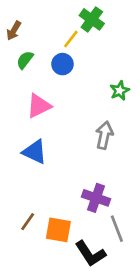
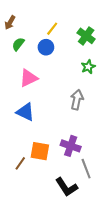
green cross: (92, 19) -> (86, 36), moved
orange square: (58, 230) -> (40, 151), moved

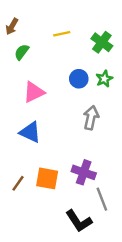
yellow line: (52, 29) -> (62, 34), turned 40
blue circle: (46, 47) -> (79, 79), moved
brown line: (20, 163) -> (18, 183), moved

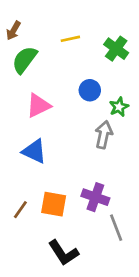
green semicircle: (22, 52) -> (25, 60), size x1.5
green star: (104, 79) -> (119, 107), moved
black L-shape: (79, 221) -> (63, 253), moved

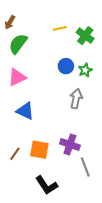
yellow line: (70, 39) -> (60, 28), moved
pink triangle: (38, 106) -> (17, 77), moved
green star: (119, 107) -> (85, 70), moved

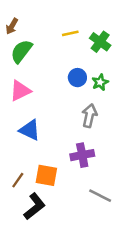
purple cross: (70, 145) -> (82, 155), moved, turned -30
gray line: (85, 167) -> (100, 196), turned -42
black L-shape: (47, 185) -> (34, 206), moved, turned -95

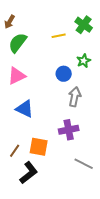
yellow line: (70, 33) -> (59, 36), moved
green cross: (100, 42) -> (84, 25), moved
blue circle: (77, 78) -> (64, 74), moved
green star: (100, 82) -> (84, 61), moved

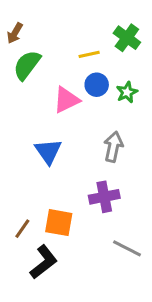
blue circle: (64, 74) -> (97, 85), moved
pink triangle: (17, 76) -> (66, 100), moved
blue triangle: (25, 109) -> (48, 151), moved, turned 30

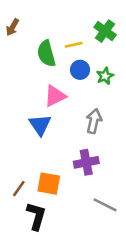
green semicircle: (27, 65) -> (46, 54), moved, turned -52
pink triangle: (66, 100) -> (55, 96), moved
black L-shape: (44, 262) -> (36, 216), turned -36

